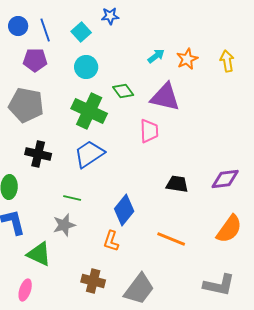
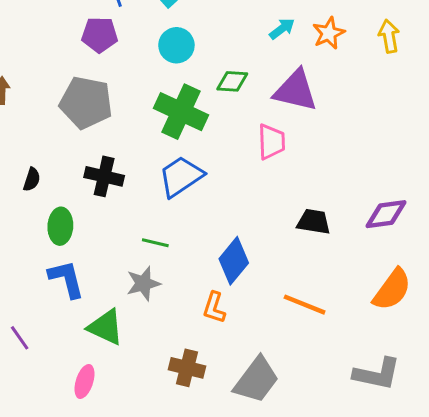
green diamond: (123, 91) -> (232, 81), turned -50

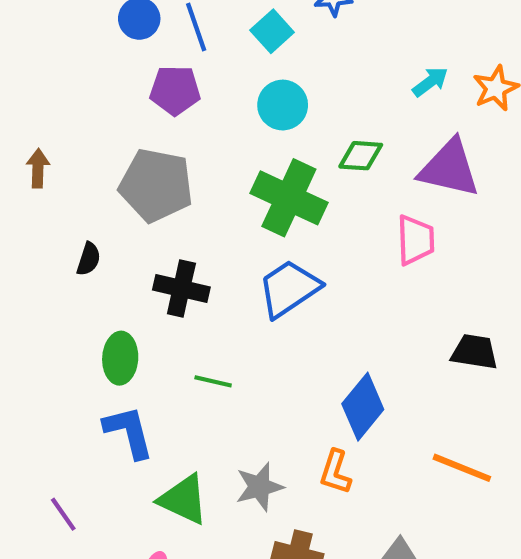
black semicircle: (32, 179) -> (89, 259), moved
green line: (155, 243) -> (213, 381), moved
gray star: (143, 283) -> (259, 487), moved

